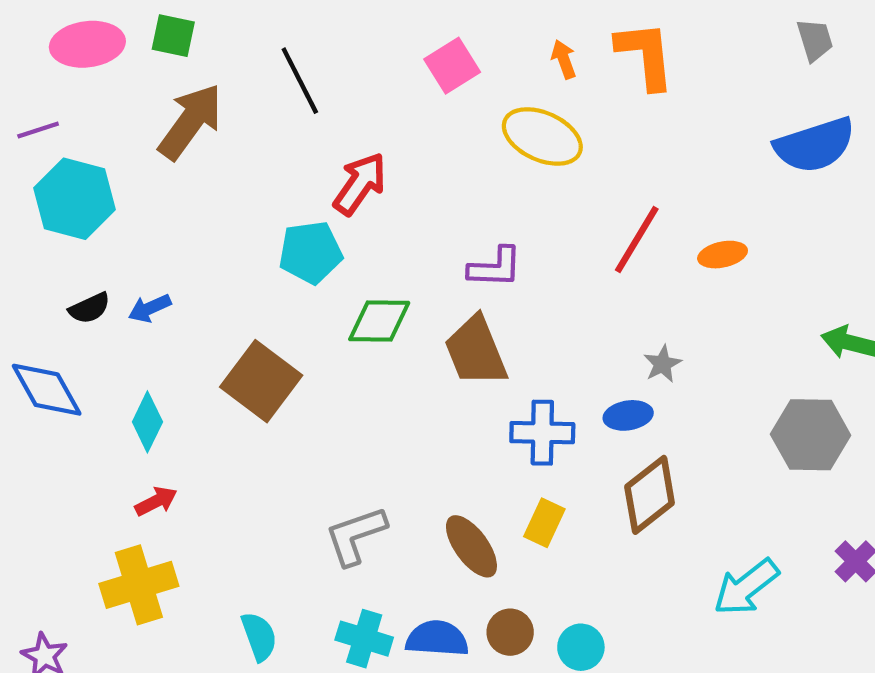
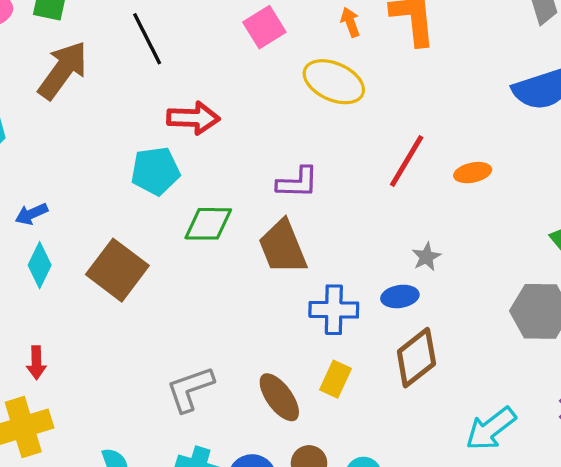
red arrow: (360, 184) -> (193, 118), turned 57
cyan diamond: (147, 422) -> (40, 265), moved
red arrow: (156, 501) -> (36, 363), turned 116

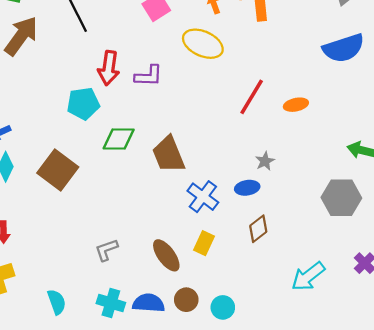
red arrow: (193, 118) -> (109, 68), turned 96
purple L-shape: (297, 182) -> (149, 76), moved
blue cross: (334, 310) -> (203, 197), turned 36
brown diamond: (416, 358) -> (258, 229), size x0.7
gray L-shape: (190, 389) -> (106, 250), size x0.7

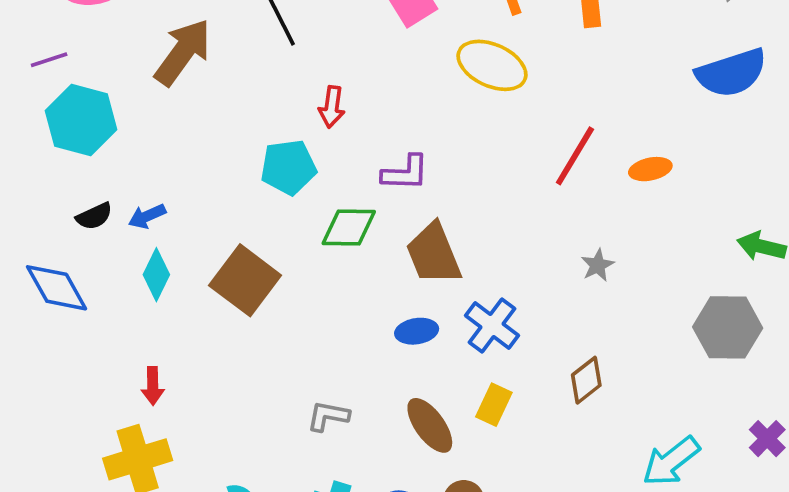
red arrow: (109, 68) -> (332, 107), size x0.7
purple L-shape: (149, 76) -> (405, 173), moved
blue ellipse: (247, 188) -> (417, 331), moved
gray L-shape: (106, 250) -> (328, 416), turned 30

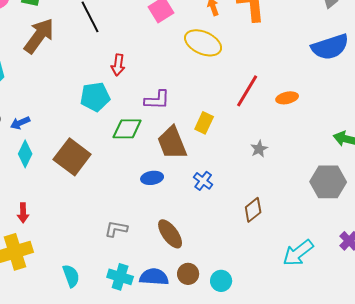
blue cross: (492, 326) -> (203, 181), size x0.7
blue ellipse: (417, 331) -> (152, 178), moved
yellow rectangle: (494, 405) -> (204, 123), moved

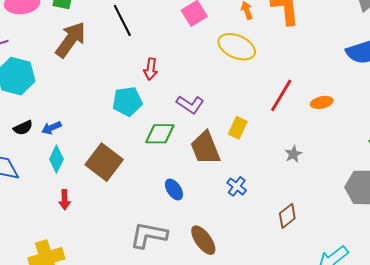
purple L-shape: (157, 100) -> (190, 104), turned 32
blue ellipse: (152, 178) -> (174, 190), moved, turned 65
red arrow: (23, 213) -> (65, 200), moved
gray L-shape: (116, 229) -> (149, 235), size x1.6

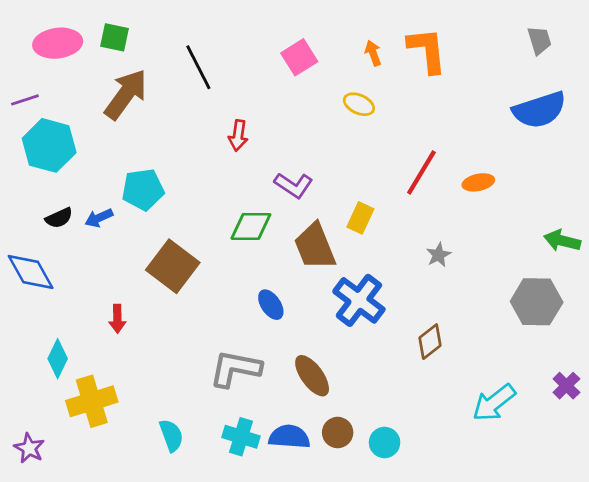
yellow ellipse: (237, 47) -> (359, 104), size x0.6
cyan pentagon: (127, 101) -> (143, 190), moved
cyan diamond: (56, 159) -> (58, 359), moved
blue cross: (237, 186) -> (359, 300), size x1.8

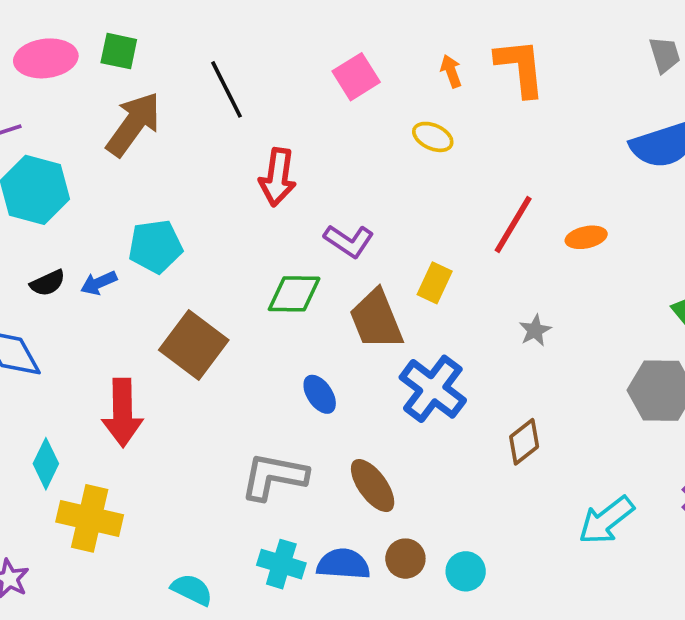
red arrow: (238, 136) -> (278, 177), size x1.4
red arrow: (117, 319) -> (122, 413), size x1.8
yellow cross: (92, 401) -> (90, 518), turned 30
cyan semicircle: (171, 435) -> (192, 590), moved, turned -44

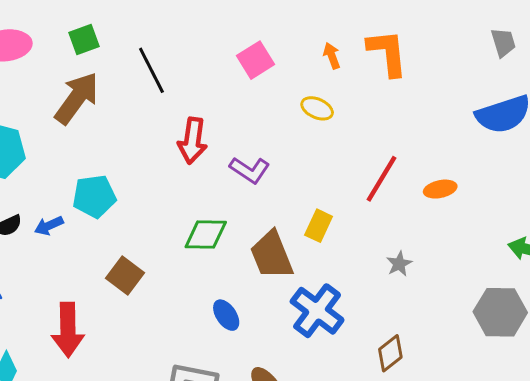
green square: (119, 51) -> (84, 40), moved, turned -32
purple L-shape: (349, 241) -> (250, 170), moved
brown square: (194, 345) -> (125, 276), size x0.7

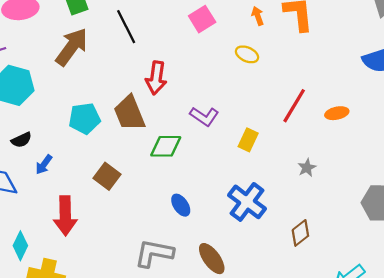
purple L-shape: (250, 170) -> (204, 116), moved
blue arrow: (49, 226) -> (44, 164), moved, turned -30
brown trapezoid: (272, 255) -> (129, 113), moved

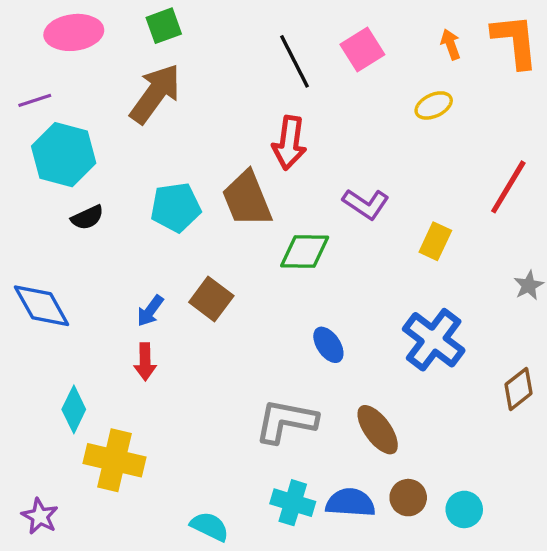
black line: (126, 27) -> (294, 61), moved
yellow ellipse: (247, 54) -> (434, 105), turned -50
black semicircle: (21, 140) -> (87, 217), moved
blue arrow: (44, 164) -> (150, 311), moved
red arrow: (65, 216) -> (145, 362), size x0.6

